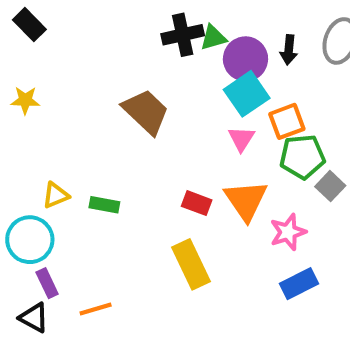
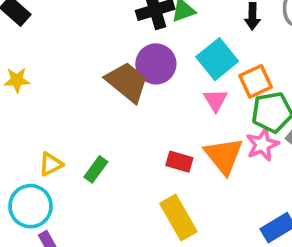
purple circle: (245, 59) -> (156, 64), moved
green rectangle: (104, 205) -> (96, 169), turned -60
pink star: (288, 232) -> (262, 144), moved

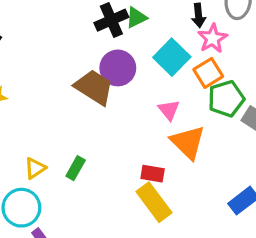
pink triangle: (215, 100) -> (169, 110), moved
pink star: (262, 144) -> (213, 38), moved
red rectangle: (179, 162) -> (153, 174), moved

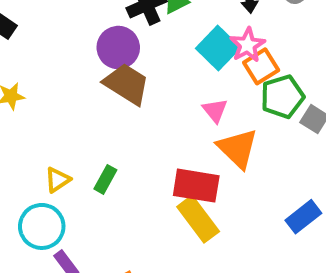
pink star: (213, 38) -> (247, 45), moved
purple circle: (118, 68) -> (118, 48), moved
red rectangle: (153, 174) -> (196, 186), size x1.6

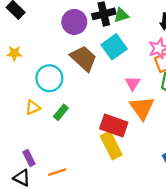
purple circle: (118, 48) -> (74, 22), moved
cyan square: (218, 48) -> (114, 47), moved
cyan circle: (42, 226) -> (49, 78), moved

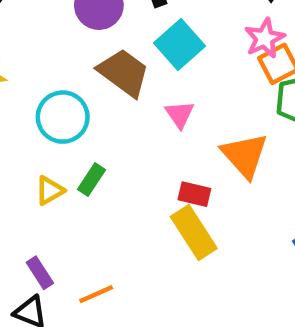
pink triangle: (133, 83) -> (180, 114), moved
yellow triangle: (33, 107) -> (50, 191), moved
red rectangle: (114, 125) -> (194, 194), size x0.6

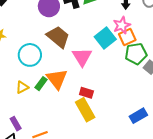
cyan square: (179, 44) -> (105, 38), moved
pink triangle: (180, 114) -> (82, 57), size x1.5
orange triangle: (245, 155) -> (57, 79), moved

